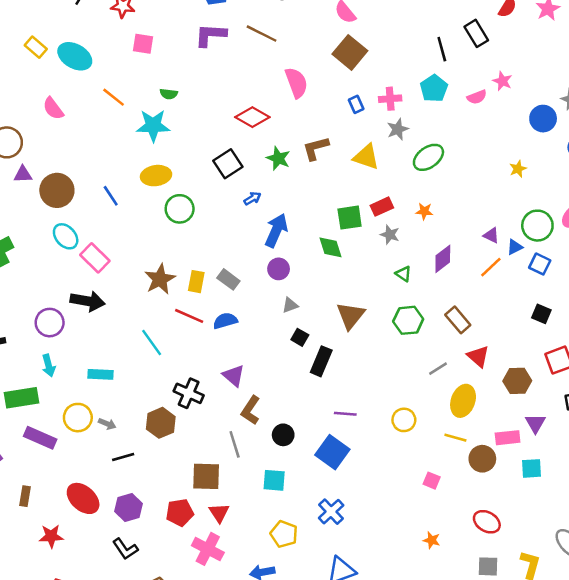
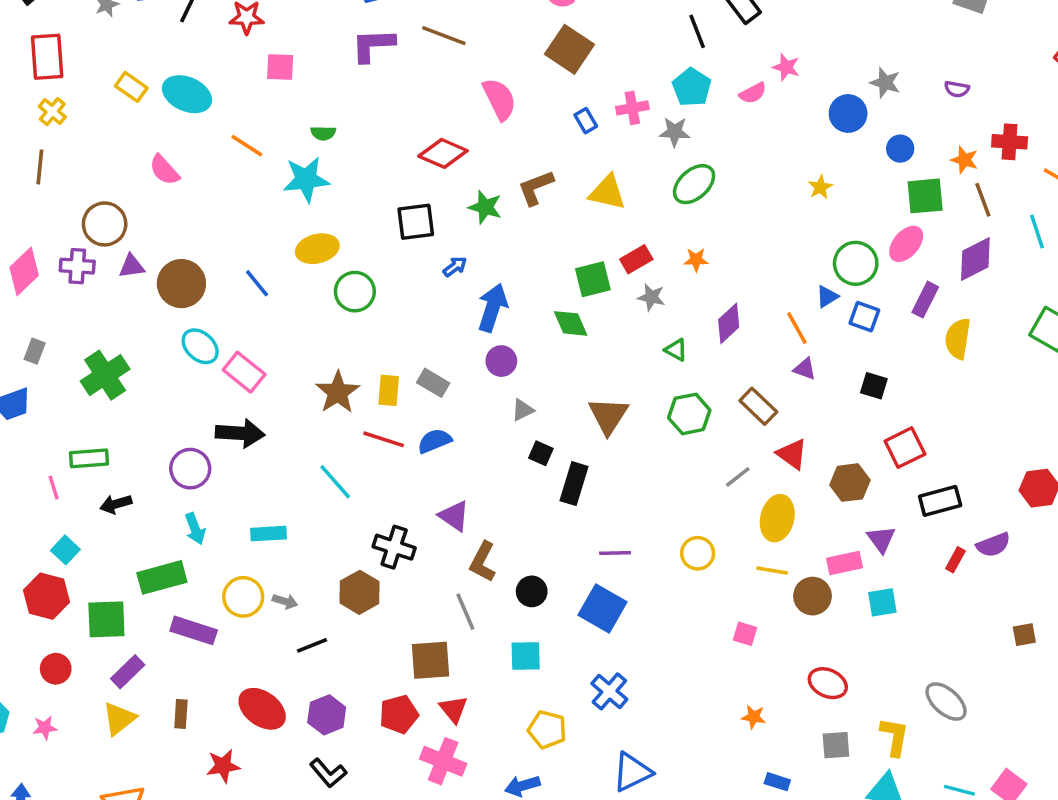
gray star: (398, 129) -> (675, 132), moved, turned 30
black square: (228, 164) -> (416, 222), turned 32
purple triangle: (491, 235) -> (805, 369), moved
orange line: (491, 267) -> (797, 328), turned -70

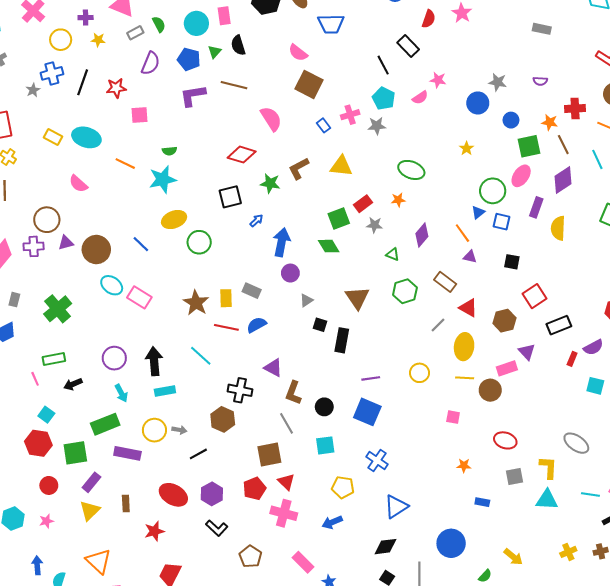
green ellipse: (694, 184) -> (411, 170), moved, turned 70
black arrow: (240, 433) -> (154, 361), moved, turned -92
cyan square: (882, 602) -> (595, 386), moved, turned 30

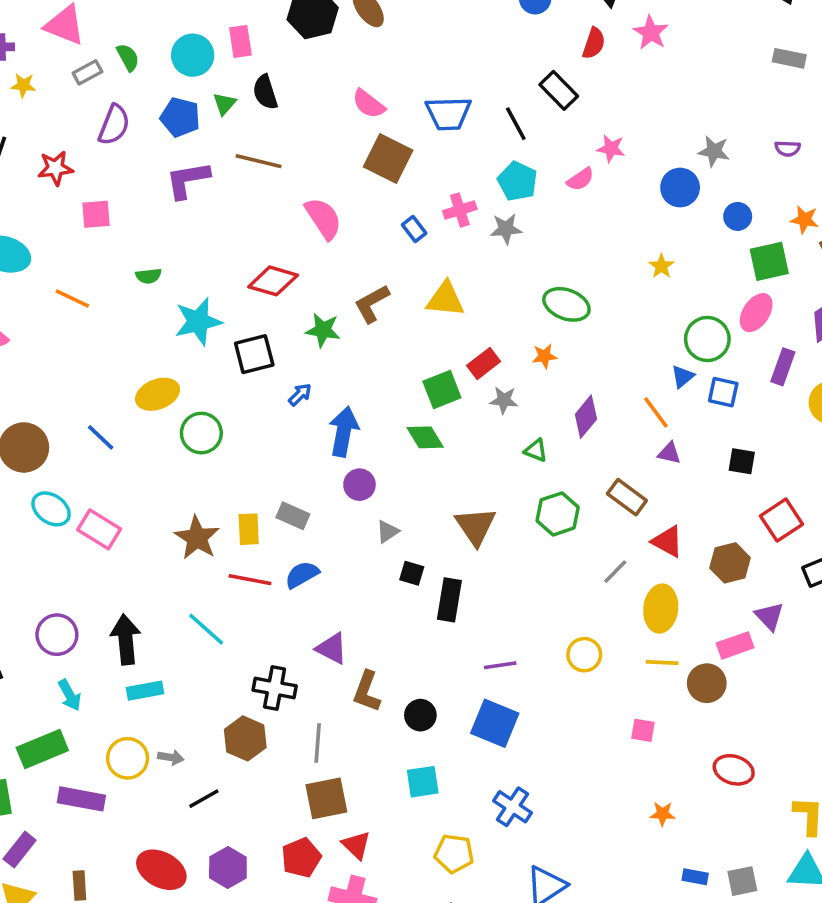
blue trapezoid: (331, 24) -> (448, 113), moved
cyan star: (163, 179) -> (198, 322), moved
gray line: (287, 423) -> (318, 743), moved, turned 35
gray square: (514, 476) -> (742, 881), moved

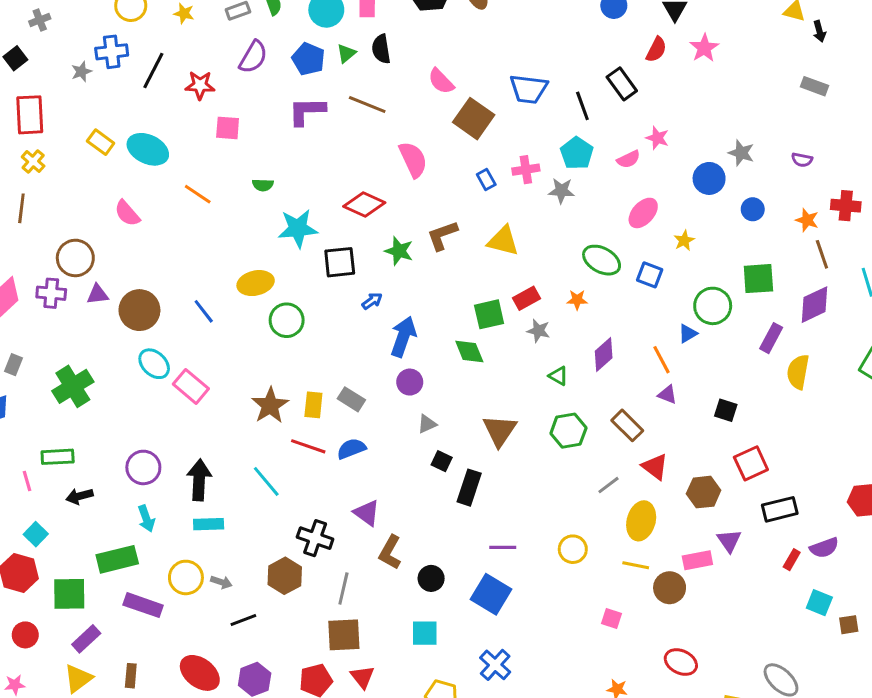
pink semicircle: (369, 104) -> (441, 81), moved
green square: (769, 261) -> (758, 279), moved
pink ellipse: (756, 313) -> (643, 213), moved
blue square: (723, 392) -> (650, 275), moved

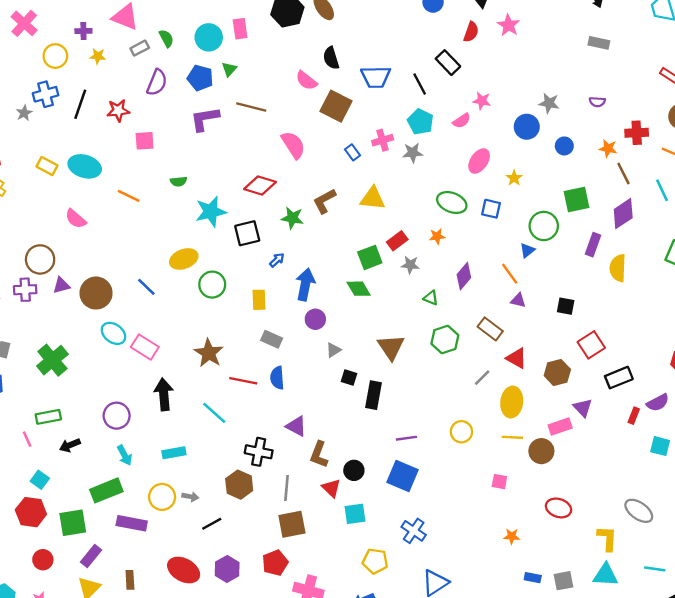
black semicircle: (381, 49) -> (331, 58), moved
yellow rectangle: (313, 405) -> (259, 300), moved
blue semicircle: (351, 449) -> (277, 378), turned -65
black arrow: (199, 480) -> (164, 394), moved
red triangle: (362, 677) -> (331, 488), moved

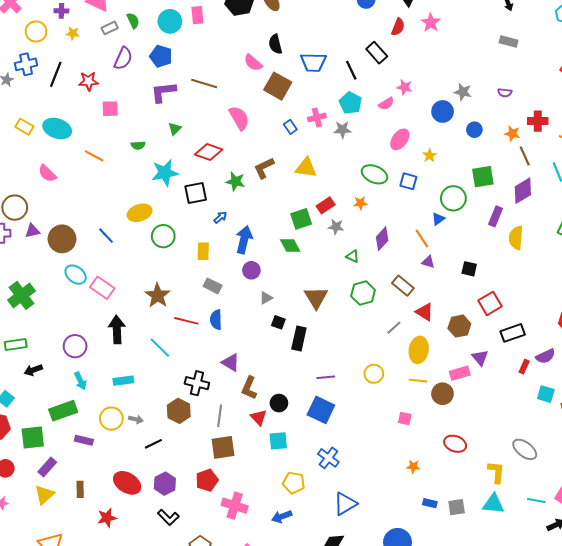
green triangle: (229, 69) -> (175, 129), moved
purple rectangle: (132, 523) -> (84, 440), size x0.7

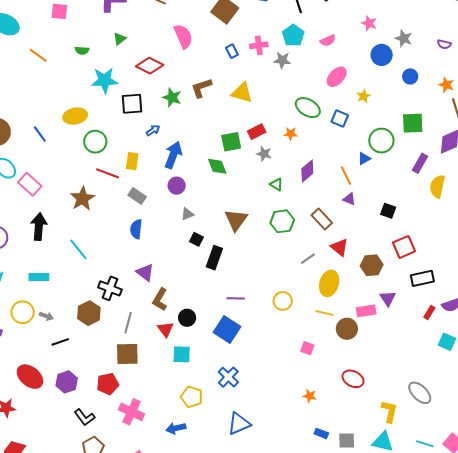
pink star: (405, 87) -> (369, 23), moved
red line: (186, 321) -> (108, 173), moved
black L-shape: (168, 517) -> (85, 417), moved

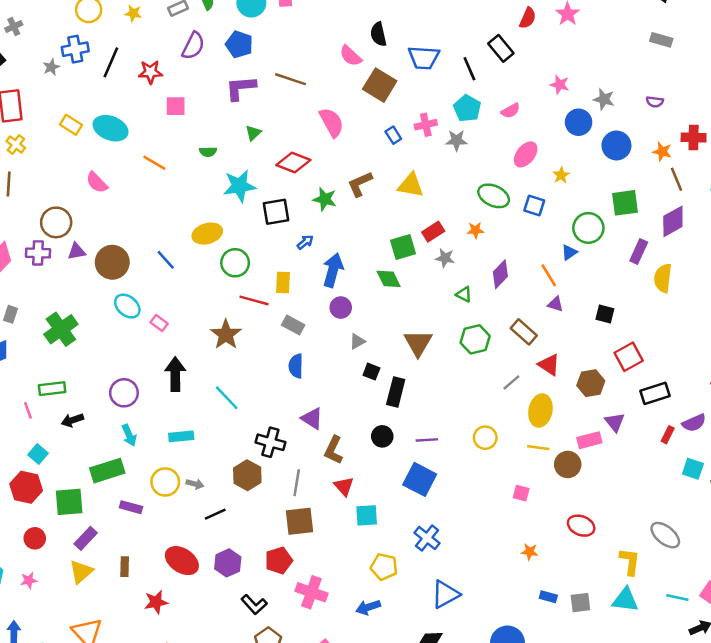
blue circle: (410, 76) -> (616, 146), size x1.5
pink rectangle: (30, 184) -> (159, 323), size x0.6
black circle: (187, 318) -> (382, 436), moved

